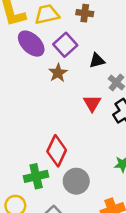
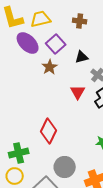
brown cross: (85, 13) -> (80, 21), moved
green cross: (36, 176) -> (19, 153), moved
gray circle: (76, 181) -> (65, 167), moved

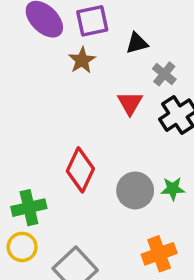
purple square: (56, 44) -> (92, 21), turned 30
gray circle: (65, 167) -> (135, 190), moved

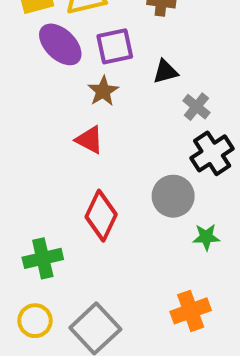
red triangle: (130, 103) -> (89, 140), moved, turned -32
gray circle: (135, 190) -> (173, 196), moved
yellow circle: (22, 247) -> (35, 321), moved

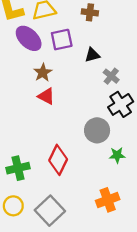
brown star: (103, 91) -> (43, 73), moved
red diamond: (101, 216) -> (58, 160), moved

